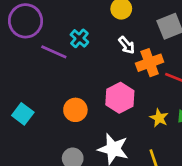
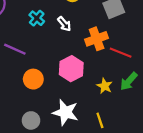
white arrow: (127, 45) -> (64, 24), moved
purple line: (54, 52) -> (15, 49), moved

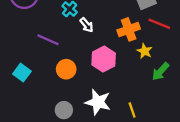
white arrow: (64, 24) -> (87, 25), moved
red line: (121, 53) -> (159, 24), moved
yellow star: (105, 86) -> (145, 51), moved

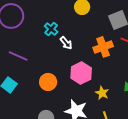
purple line: (48, 40) -> (18, 56), moved
yellow star: (145, 51) -> (102, 93), moved

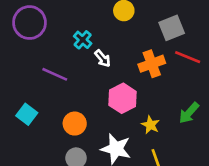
purple line: (18, 56) -> (55, 74), moved
orange circle: (48, 82) -> (75, 124), moved

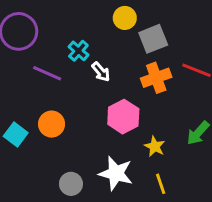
gray square: (172, 28) -> (153, 39), moved
purple line: (55, 74) -> (47, 73), moved
orange circle: (75, 124) -> (52, 124), moved

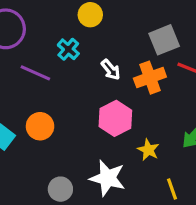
yellow circle: (125, 18) -> (90, 15), moved
gray square: (153, 39) -> (164, 40), moved
white arrow: (101, 72) -> (111, 70), moved
yellow line: (161, 184) -> (172, 189), moved

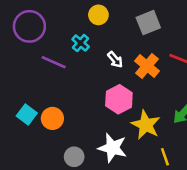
gray square: (164, 40) -> (148, 23), moved
orange cross: (150, 78) -> (147, 66), turned -30
orange circle: (40, 126) -> (52, 118), moved
yellow star: (148, 150) -> (146, 125), size x1.6

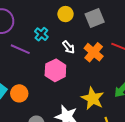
yellow circle: (98, 15) -> (65, 14), moved
pink hexagon: (119, 99) -> (55, 70), moved

